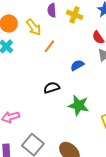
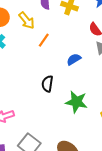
black semicircle: (52, 88) -> (47, 84), turned -63

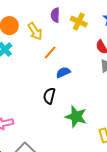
blue semicircle: (74, 59) -> (63, 72), moved

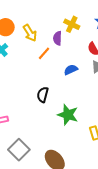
purple semicircle: (55, 15) -> (57, 38), moved
blue semicircle: (63, 72) -> (71, 70), moved

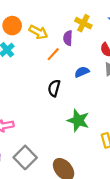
yellow arrow: (30, 33) -> (38, 32), turned -30
black semicircle: (43, 95) -> (54, 88), moved

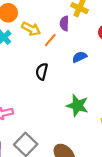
yellow arrow: (38, 32) -> (31, 29), moved
black semicircle: (54, 88) -> (42, 72), moved

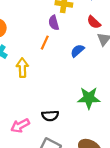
yellow arrow: (31, 29) -> (22, 68), moved, turned -102
black semicircle: (42, 72) -> (50, 116), moved, turned -91

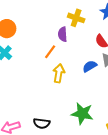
blue semicircle: (77, 51) -> (90, 66), moved
yellow arrow: (22, 68) -> (59, 73), moved

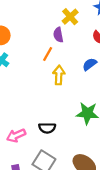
yellow cross: (76, 18) -> (70, 17), turned 35

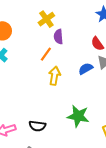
yellow cross: (70, 17) -> (46, 19), moved

